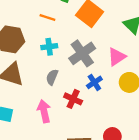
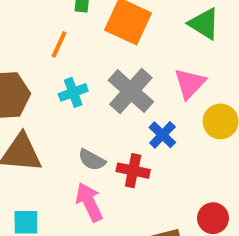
orange line: (47, 18) -> (59, 44), turned -70
gray semicircle: (52, 77) -> (92, 160), moved, turned -70

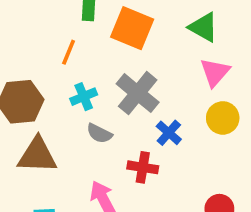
pink triangle: (190, 83) -> (215, 72), moved
gray semicircle: (92, 160) -> (99, 133), moved

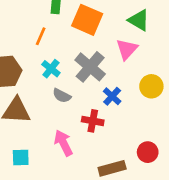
pink triangle: (215, 72) -> (127, 49), moved
cyan cross: (84, 97) -> (51, 69), turned -30

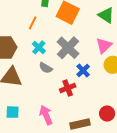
pink triangle: (127, 49) -> (104, 46), moved
red cross: (93, 121) -> (68, 88), turned -35
pink arrow: (63, 143) -> (46, 115), moved

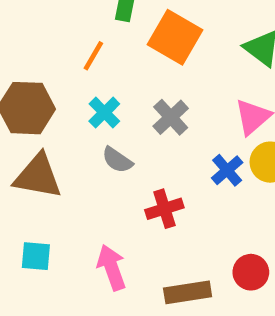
gray cross: (68, 48) -> (171, 117), size x0.7
blue cross: (83, 71) -> (227, 170), moved

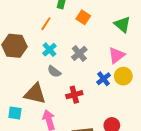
orange square: (175, 37) -> (83, 17), size x0.6
brown triangle: (38, 176) -> (35, 94), moved

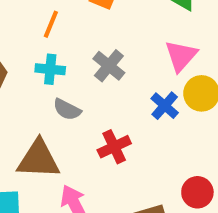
orange line: (46, 24) -> (51, 24), moved
cyan cross: (49, 50) -> (50, 69), turned -32

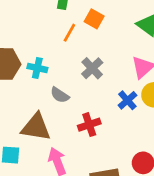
orange line: (51, 24) -> (69, 33), moved
cyan cross: (50, 69) -> (37, 68), moved

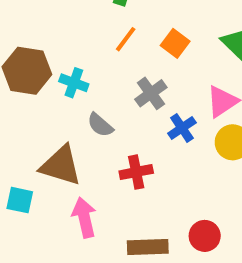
orange square: (94, 19) -> (175, 43), moved
blue cross: (127, 100) -> (182, 128), moved

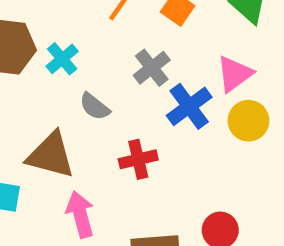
cyan cross: (74, 83) -> (62, 59), turned 32
blue cross: (182, 128) -> (189, 106), size x1.4

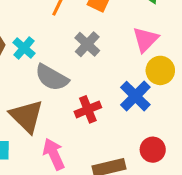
gray semicircle: (95, 106) -> (52, 78), size x1.5
blue cross: (189, 106) -> (135, 96), moved
brown triangle: (51, 155) -> (27, 116), turned 39

